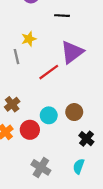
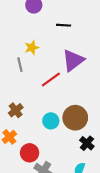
brown circle: (74, 112) -> (75, 118), size x1.5
red circle: (30, 130) -> (30, 153), moved

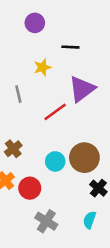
yellow star: (32, 48) -> (42, 67), moved
red circle: (30, 153) -> (30, 188), moved

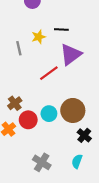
black line: (70, 47) -> (61, 30), moved
gray line: (18, 94) -> (19, 48), moved
red circle: (30, 188) -> (28, 120), moved

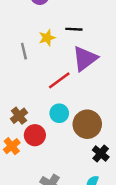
cyan circle: (49, 114) -> (59, 113), moved

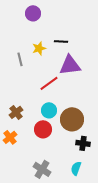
purple triangle: (85, 58) -> (70, 65), turned 30
red circle: (35, 135) -> (43, 129), moved
black cross: (101, 153) -> (83, 143), turned -32

